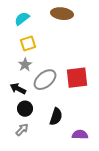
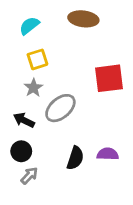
red square: (77, 78) -> (109, 78), moved
black circle: (25, 109) -> (21, 151), moved
purple semicircle: (80, 135) -> (108, 154), moved

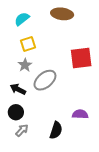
black semicircle: (75, 158) -> (56, 130), moved

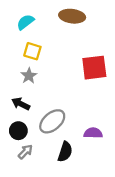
yellow square: (28, 44) -> (32, 51), turned 35
gray ellipse: (45, 80) -> (52, 121), moved

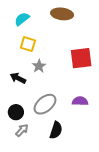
gray star: (29, 76) -> (39, 66), moved
black arrow: (21, 104) -> (18, 78), moved
purple semicircle: (93, 133) -> (80, 101), moved

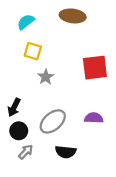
black arrow: (18, 78) -> (14, 107), moved, turned -91
black semicircle: (56, 130) -> (66, 152), turned 78

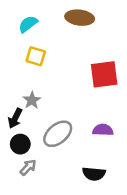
gray star: (46, 77) -> (32, 100), moved
black semicircle: (66, 152) -> (94, 174), moved

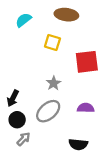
yellow square: (36, 56) -> (52, 43), moved
gray star: (32, 100) -> (54, 83), moved

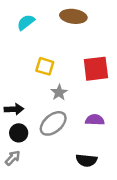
yellow square: (52, 43) -> (45, 66), moved
black arrow: (13, 98) -> (14, 109), turned -119
gray arrow: (24, 139) -> (13, 158), moved

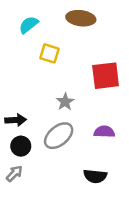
yellow square: (45, 66) -> (49, 53), moved

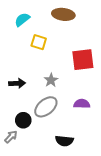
black arrow: (16, 120) -> (17, 83), moved
black circle: (21, 146) -> (23, 120), moved
black semicircle: (95, 176) -> (64, 141), moved

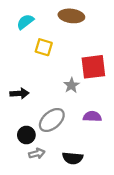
gray star: (51, 80) -> (71, 85), moved
gray arrow: (11, 137) -> (37, 153), moved, turned 32

